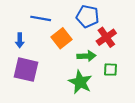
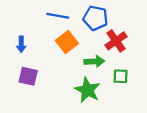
blue line: (41, 18) -> (58, 16), moved
purple square: (26, 70) -> (28, 76), size x0.7

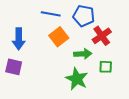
blue arrow: (21, 44) -> (19, 39), size x1.5
purple square: (28, 76) -> (14, 67), moved

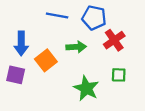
orange square: (59, 37) -> (46, 60), moved
green arrow: (83, 54) -> (76, 47), moved

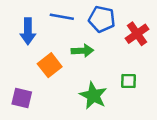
red cross: (114, 40) -> (137, 34), moved
blue arrow: (21, 44) -> (28, 31), moved
purple square: (16, 75) -> (22, 98), moved

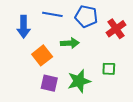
green star: (93, 96) -> (79, 81), turned 30
purple square: (22, 98) -> (49, 83), moved

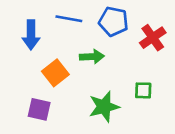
purple square: (49, 83) -> (39, 109), moved

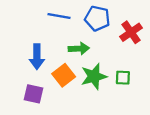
blue arrow: (31, 35) -> (37, 57), moved
orange square: (55, 73) -> (64, 75), moved
green star: (104, 107) -> (94, 76), moved

